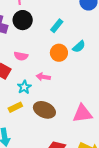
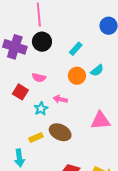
yellow rectangle: (15, 107) -> (36, 137), moved
pink triangle: (82, 114) -> (101, 121), moved

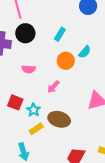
red square: (20, 92) -> (15, 102), moved
pink arrow: (60, 99) -> (53, 87), turned -48
cyan star: (41, 109) -> (34, 110), moved

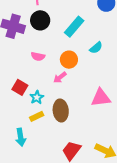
cyan rectangle: (60, 34) -> (74, 27), size x1.5
orange circle: (66, 61) -> (69, 60), moved
brown ellipse: (59, 119) -> (61, 111), turned 60

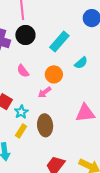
pink semicircle: (38, 56) -> (23, 71), turned 40
yellow rectangle: (37, 116) -> (21, 131), turned -32

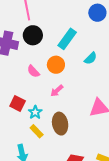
orange circle: (54, 74) -> (56, 65), moved
yellow rectangle: (21, 131) -> (37, 131), turned -72

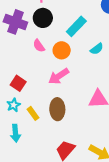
pink semicircle: (33, 71) -> (39, 46), moved
pink arrow: (57, 91) -> (59, 76), size x1.5
cyan star: (35, 112) -> (14, 105), moved

